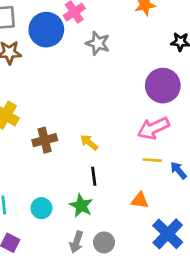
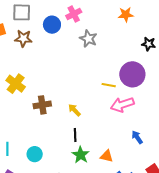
blue circle: (46, 30) -> (52, 25), size x0.7
yellow line: (152, 160) -> (109, 85), moved
green star: (81, 206) -> (81, 155), moved

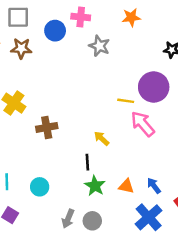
pink cross: (74, 14) -> (81, 17), turned 35
orange star: (126, 15) -> (131, 17), moved
pink arrow: (122, 105) -> (143, 124), turned 70
yellow arrow: (74, 110) -> (102, 138), moved
blue arrow: (137, 137) -> (154, 186), moved

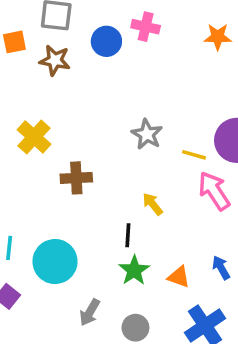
gray star: (99, 46) -> (147, 134), moved
blue arrow: (154, 186) -> (221, 268), moved
cyan circle: (40, 187) -> (55, 261), size x1.6
gray circle: (92, 221) -> (135, 328), moved

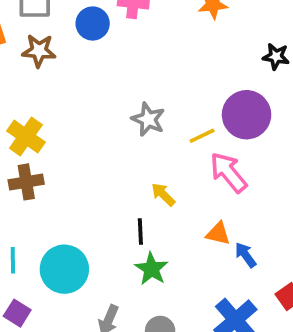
yellow line: (194, 155) -> (202, 136), turned -35
brown cross: (76, 178) -> (26, 182), moved
orange triangle: (179, 277) -> (218, 234), moved

